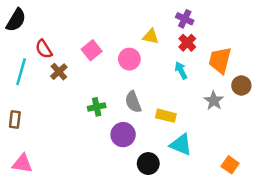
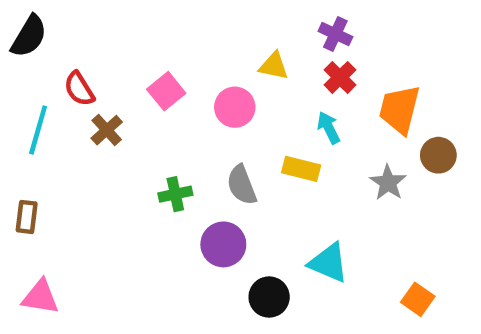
yellow rectangle: (166, 116) -> (301, 169), moved

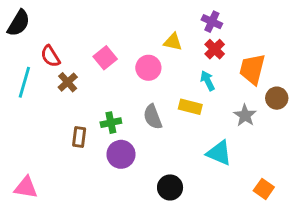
brown rectangle: (27, 217) -> (79, 137), moved
purple circle: (223, 244) -> (121, 154), moved
cyan triangle: (329, 263) -> (219, 153), moved

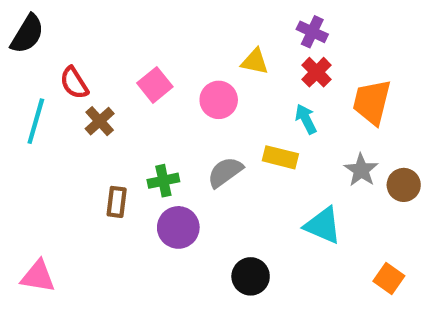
brown circle: (277, 98) -> (404, 185), moved
gray semicircle: (153, 117) -> (225, 172), turned 75

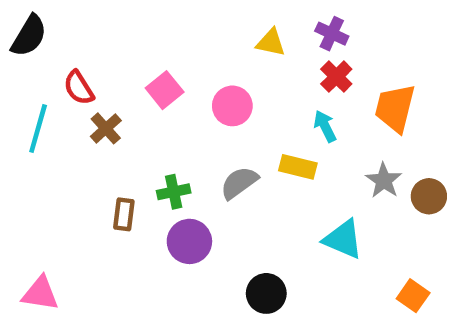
yellow triangle: (255, 62) -> (271, 43), moved

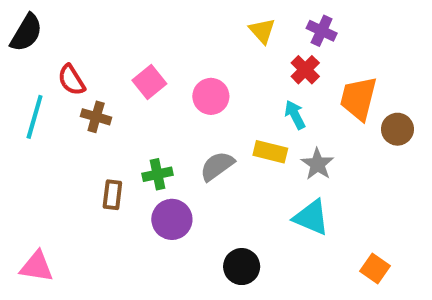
purple cross: (332, 34) -> (322, 31), moved
yellow triangle: (271, 43) -> (262, 31), moved, turned 36
brown cross: (106, 128) -> (96, 117), turned -32
gray star: (384, 180) -> (317, 164), moved
brown circle: (429, 196) -> (397, 129), moved

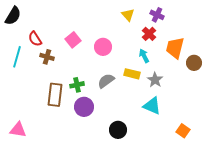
brown rectangle: (112, 195) -> (55, 95), size x1.6

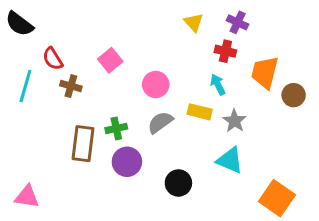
black semicircle: (13, 16) -> (19, 24), turned 96
red cross: (149, 34) -> (225, 51), turned -32
pink circle: (103, 47) -> (156, 85), moved
black circle: (118, 130) -> (178, 183), moved
orange square: (183, 131) -> (277, 198), size x1.6

